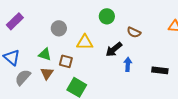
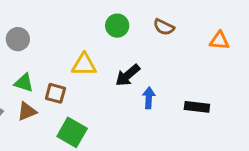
gray circle: (59, 28) -> (18, 39), moved
brown semicircle: (134, 32) -> (164, 27), moved
brown triangle: (47, 73) -> (27, 111), turned 32

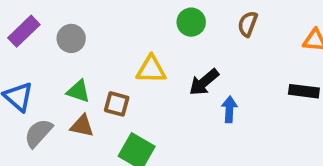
brown semicircle: (164, 27) -> (248, 24), turned 85
black rectangle: (197, 107) -> (304, 91), moved
brown triangle: (27, 111) -> (82, 126), turned 35

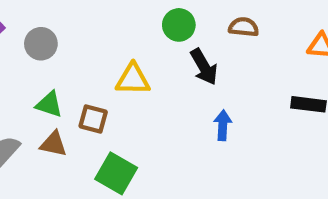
brown semicircle: (248, 24) -> (244, 27), turned 75
black arrow: (204, 82) -> (204, 67), moved, turned -80

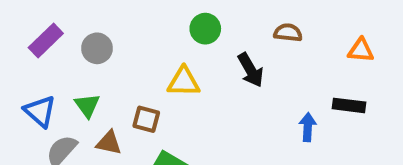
green circle: (179, 25) -> (205, 29), moved
green triangle: (49, 104) -> (87, 105), moved, turned 36
blue arrow: (223, 125) -> (308, 127), moved

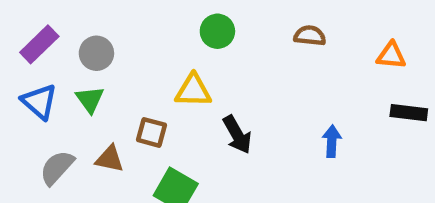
black arrow: (251, 70) -> (237, 135), moved
green triangle: (87, 105) -> (90, 99), moved
black rectangle: (349, 105) -> (409, 113), moved
blue triangle: (40, 111) -> (39, 102), moved

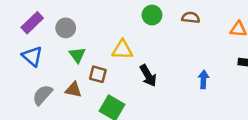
green circle: (217, 31) -> (152, 15), moved
green triangle: (90, 99) -> (77, 55), moved

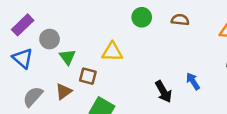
gray circle: (66, 28) -> (50, 39), moved
black arrow: (148, 76) -> (163, 92), moved
blue arrow: (204, 79) -> (193, 81), turned -36
brown triangle: (73, 90) -> (64, 92), turned -48

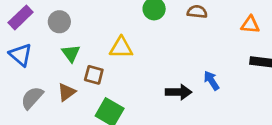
gray circle: (50, 39) -> (59, 22), moved
black arrow: (163, 92) -> (178, 92), turned -60

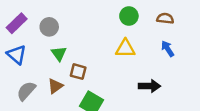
yellow triangle: (121, 48) -> (125, 49), moved
blue arrow: (211, 81) -> (168, 49), moved

